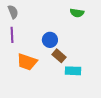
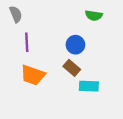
purple line: (12, 35) -> (27, 42), moved
blue circle: (50, 40) -> (75, 45), moved

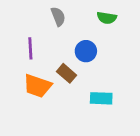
gray semicircle: (16, 14) -> (58, 16), moved
brown rectangle: (72, 68) -> (66, 73), moved

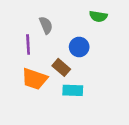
gray semicircle: (58, 16) -> (46, 25), moved
cyan rectangle: (101, 98) -> (73, 90), moved

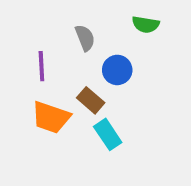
gray semicircle: (46, 25) -> (85, 38), moved
cyan rectangle: (73, 90) -> (108, 134), turned 54

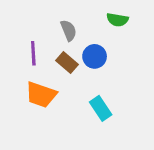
brown rectangle: (91, 100) -> (67, 63), moved
cyan rectangle: (108, 134) -> (101, 108), moved

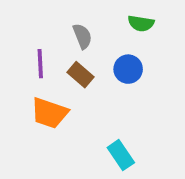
blue circle: (95, 56) -> (128, 69), moved
cyan rectangle: (101, 108) -> (121, 155), moved

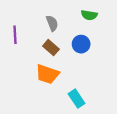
purple line: (40, 64) -> (15, 35), moved
orange trapezoid: (49, 113) -> (47, 74), moved

